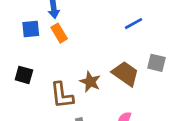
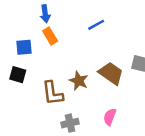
blue line: (134, 24) -> (96, 25), moved
blue square: (31, 29) -> (24, 47), moved

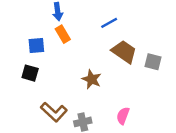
brown trapezoid: (111, 73) -> (124, 52), moved
brown L-shape: (53, 93) -> (54, 112), moved, turned -40

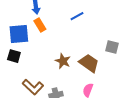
blue square: (36, 45) -> (19, 34), size x1.5
brown trapezoid: (124, 52) -> (89, 63), moved

